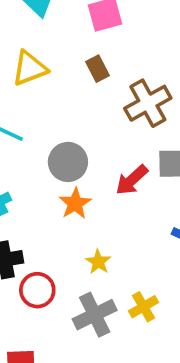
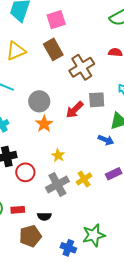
brown rectangle: (97, 69) -> (53, 49), size x1.5

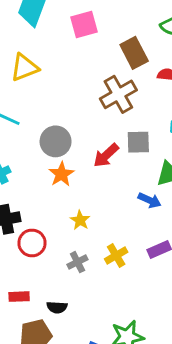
brown rectangle: (53, 49) -> (134, 53), moved
gray cross: (57, 184) -> (77, 262), size x0.6

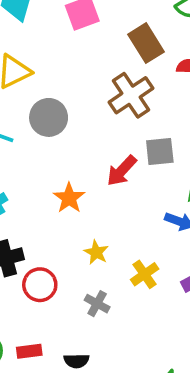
gray circle: (56, 141) -> (49, 117), moved
yellow cross: (116, 256) -> (145, 274), moved
gray cross: (77, 262) -> (97, 304), turned -30

